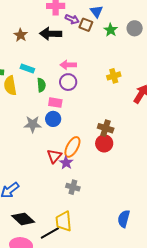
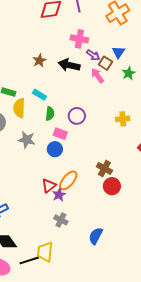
pink arrow: (68, 65) -> (97, 76), moved, turned 42
gray star: (33, 124) -> (27, 140), moved
red circle: (104, 143) -> (112, 186), moved
blue semicircle: (124, 219) -> (96, 236), moved

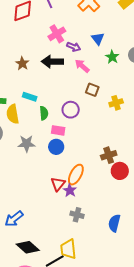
pink cross: (79, 39) -> (57, 34), turned -30
brown square: (105, 63) -> (92, 90), moved
brown cross: (104, 168) -> (109, 155), turned -35

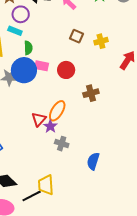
brown square: (92, 90) -> (77, 36), moved
purple circle: (71, 110) -> (21, 14), moved
blue circle: (56, 147) -> (24, 70), moved, size x1.6
red circle: (120, 171) -> (66, 70), moved
gray cross: (77, 215) -> (62, 144), moved

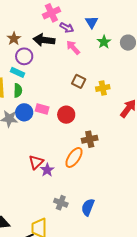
green semicircle: (28, 48) -> (18, 90), moved
blue circle: (24, 70) -> (24, 112), size x0.7
orange ellipse: (57, 111) -> (74, 157), moved
gray cross: (62, 144) -> (61, 203), moved

